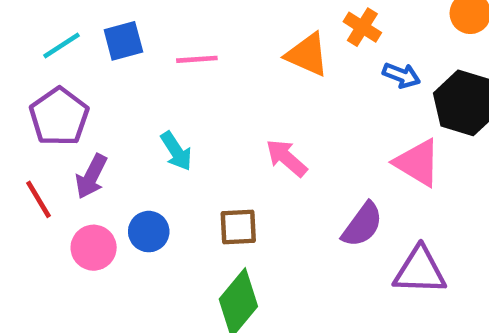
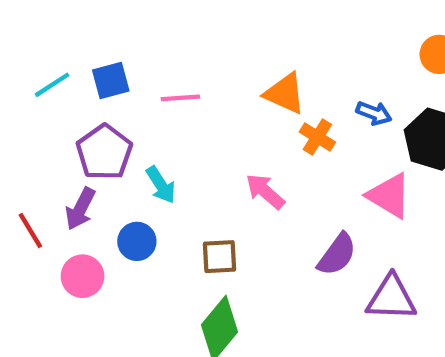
orange cross: (362, 27) -> (317, 137), moved
purple pentagon: (59, 117) -> (104, 152), moved
blue circle: (149, 232) -> (137, 241), moved

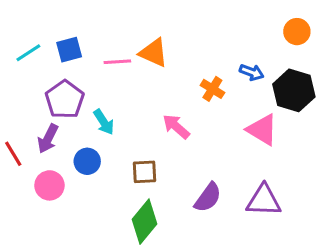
orange triangle: (285, 94) -> (154, 53), moved
purple semicircle: (337, 254) -> (208, 198), moved

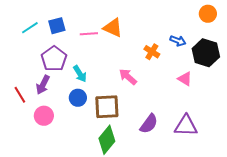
pink triangle: (262, 130) -> (185, 79), size x0.7
blue circle: (87, 161) -> (78, 98), moved
brown square: (145, 172) -> (107, 107), size x1.5

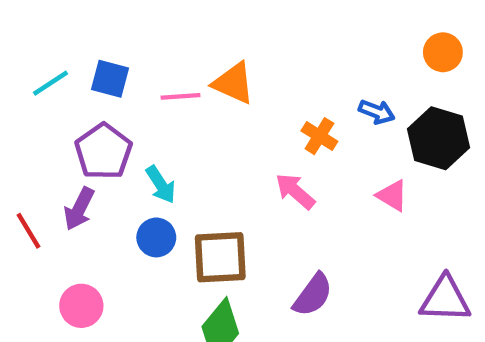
blue square: (57, 26) -> (110, 79), turned 30
pink arrow: (128, 77) -> (295, 191), moved
pink circle: (44, 116) -> (81, 306), moved
purple triangle: (186, 126) -> (445, 299), moved

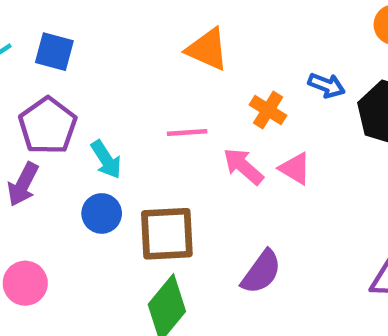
orange triangle: (233, 83) -> (207, 49), moved
pink line: (181, 96) -> (187, 133), moved
pink triangle: (392, 196) -> (295, 169), moved

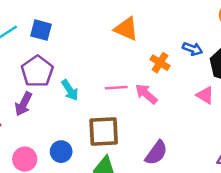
pink line: (187, 133) -> (116, 88), moved
pink triangle: (295, 169) -> (205, 95), moved
blue circle: (102, 213) -> (61, 152), moved

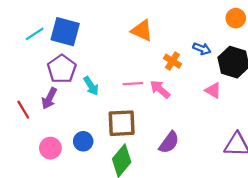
blue square: (41, 30) -> (65, 32), size x1.5

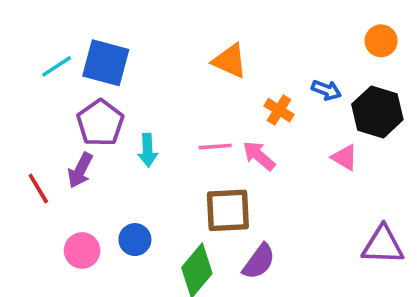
cyan arrow: (91, 86) -> (148, 150), turned 30
brown square: (122, 123) -> (228, 210), moved
purple semicircle: (169, 142) -> (259, 261), moved

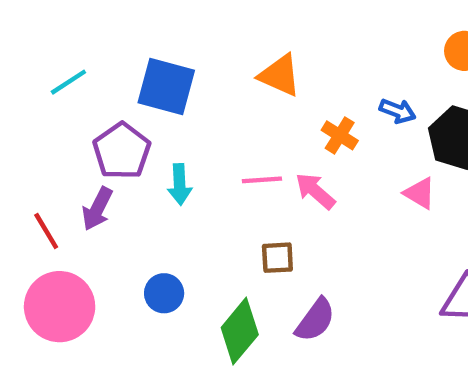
blue square: (106, 63) -> (166, 86), moved
brown square: (228, 210) -> (277, 258), size x0.6
pink circle: (82, 250) -> (60, 307), moved, size x1.6

